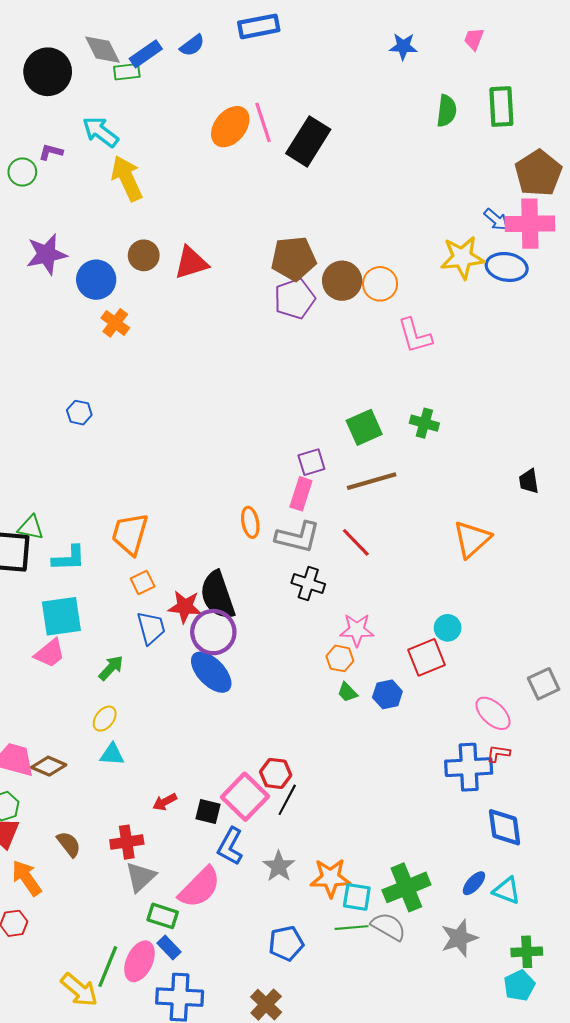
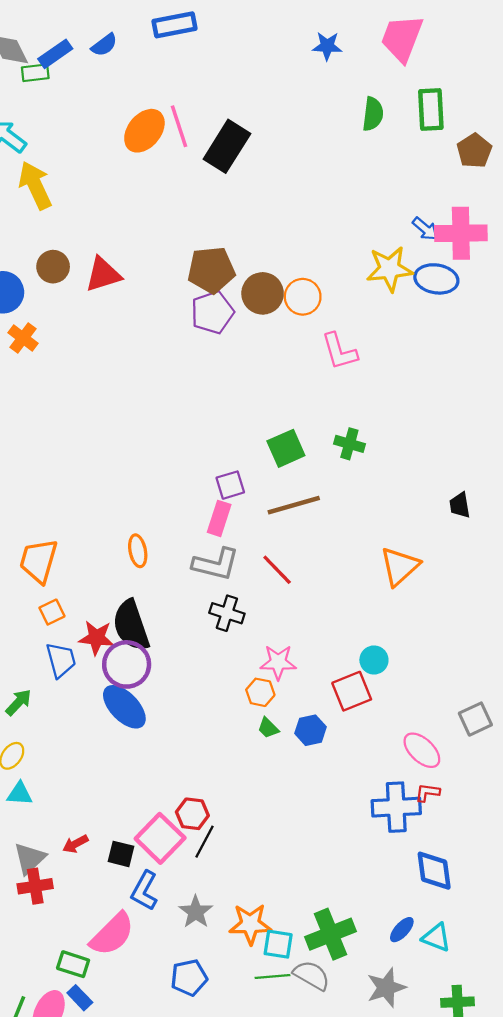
pink trapezoid: (474, 39) -> (402, 38), size x2.0
brown pentagon: (538, 173) -> (474, 151), moved, size x0.7
orange ellipse: (250, 522) -> (138, 551), moved
gray triangle: (141, 877) -> (30, 858), moved
blue pentagon: (286, 943) -> (189, 978), moved

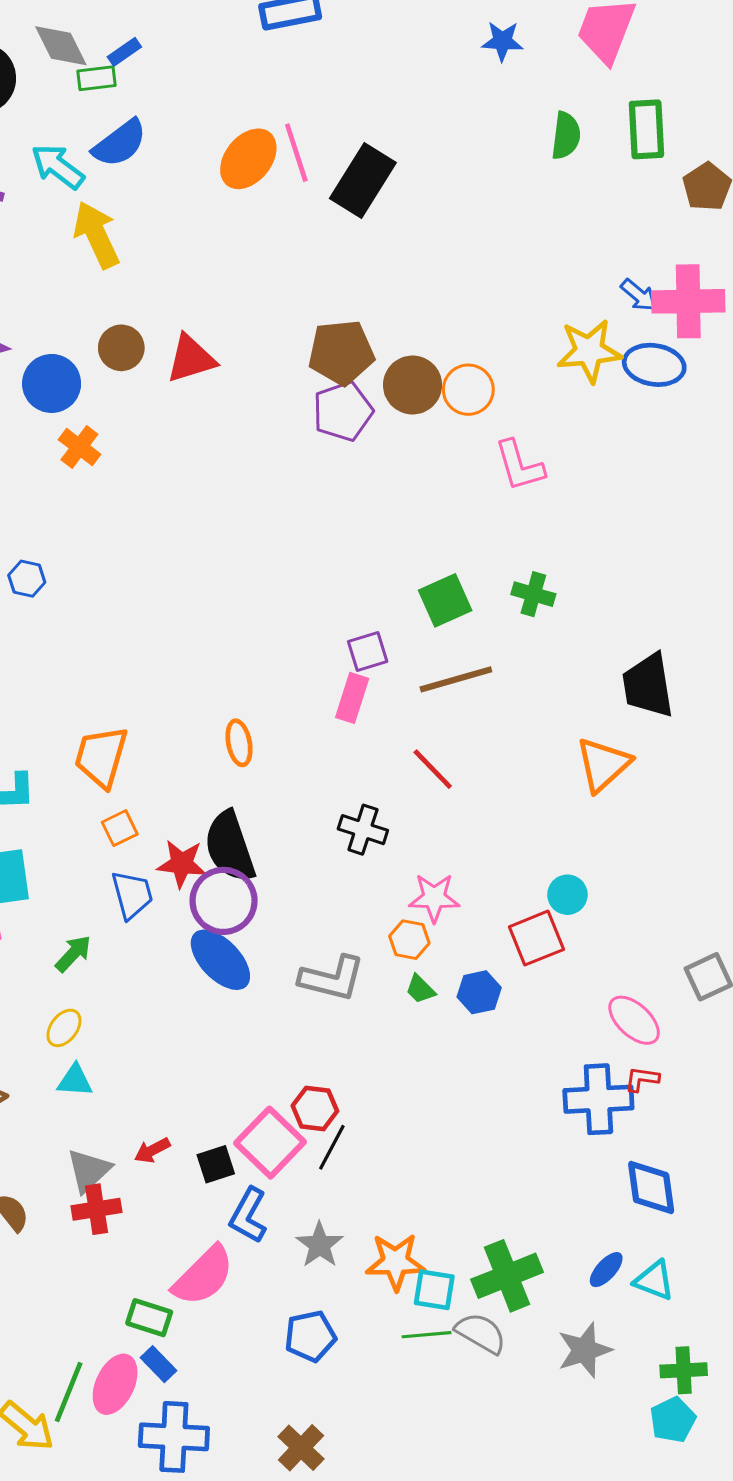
blue semicircle: (104, 45) -> (120, 143), moved, size x1.5
blue rectangle: (55, 54) -> (124, 52), size x0.7
black trapezoid: (460, 505) -> (648, 686), moved, size x1.8
gray L-shape: (216, 564) -> (332, 978), moved
black square: (121, 854) -> (216, 1164), turned -32

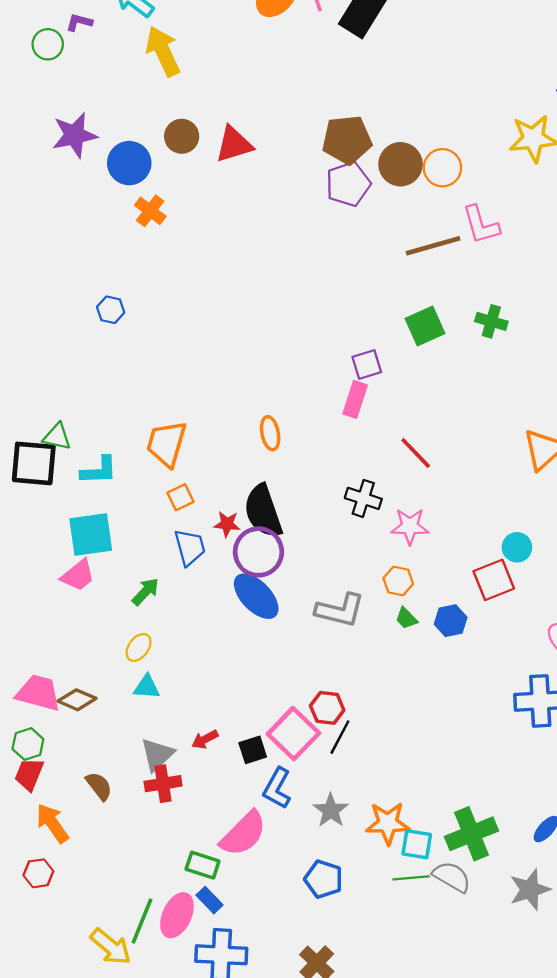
brown line: (456, 679) -> (433, 246), moved
red star: (182, 864) -> (227, 524), size x0.7
pink star: (434, 898) -> (410, 526), moved
blue pentagon: (310, 1336) -> (324, 879), turned 30

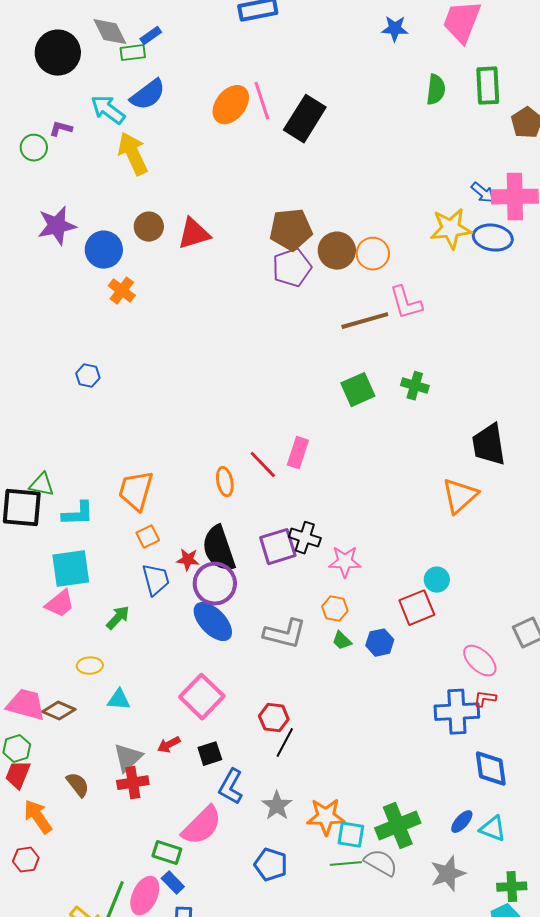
purple square: (367, 364) -> (278, 547), moved, size x1.4
red line: (416, 453) -> (263, 465), moved
yellow ellipse: (139, 647) -> (90, 666), moved, turned 50
pink square: (293, 734) -> (202, 697), moved

